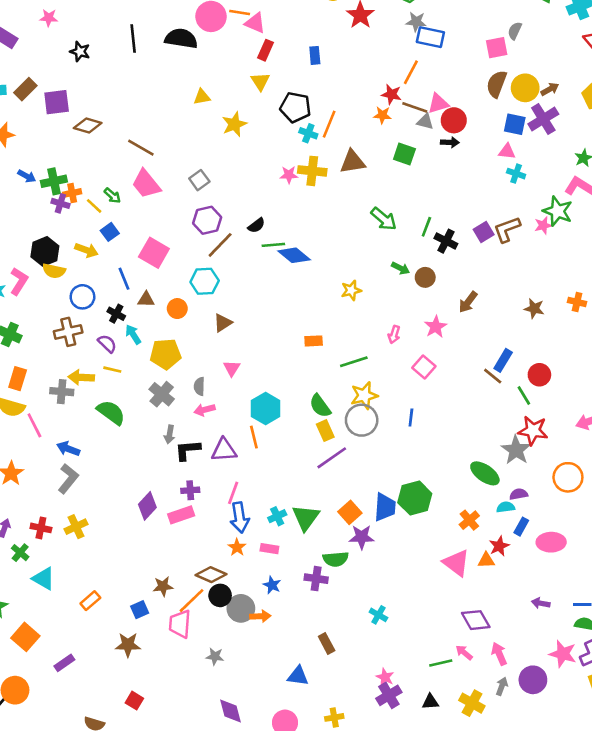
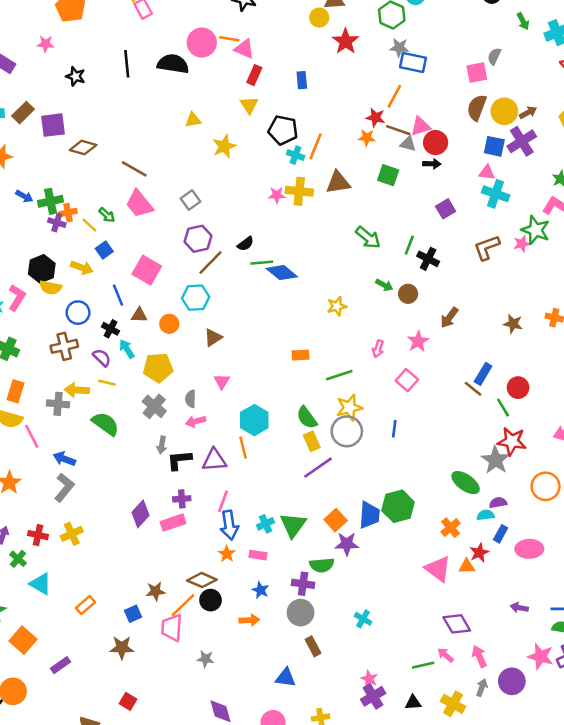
cyan cross: (516, 174) -> (496, 194), size x1.5
purple square: (484, 232) -> (446, 209), moved
gray circle: (241, 608) -> (301, 613), moved

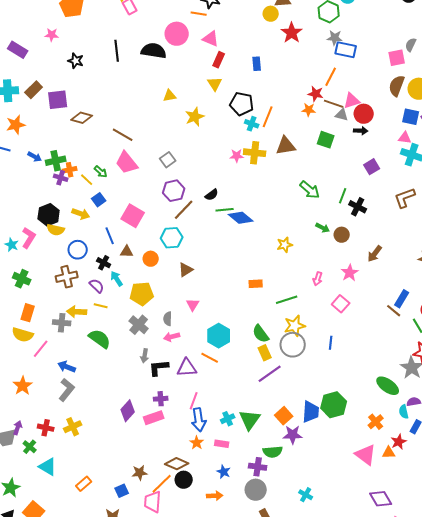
orange line: (229, 39) -> (199, 14), moved
pink line: (32, 436) -> (41, 349), turned 66
orange line: (243, 448) -> (210, 358), turned -48
cyan semicircle: (486, 515) -> (404, 412), turned -96

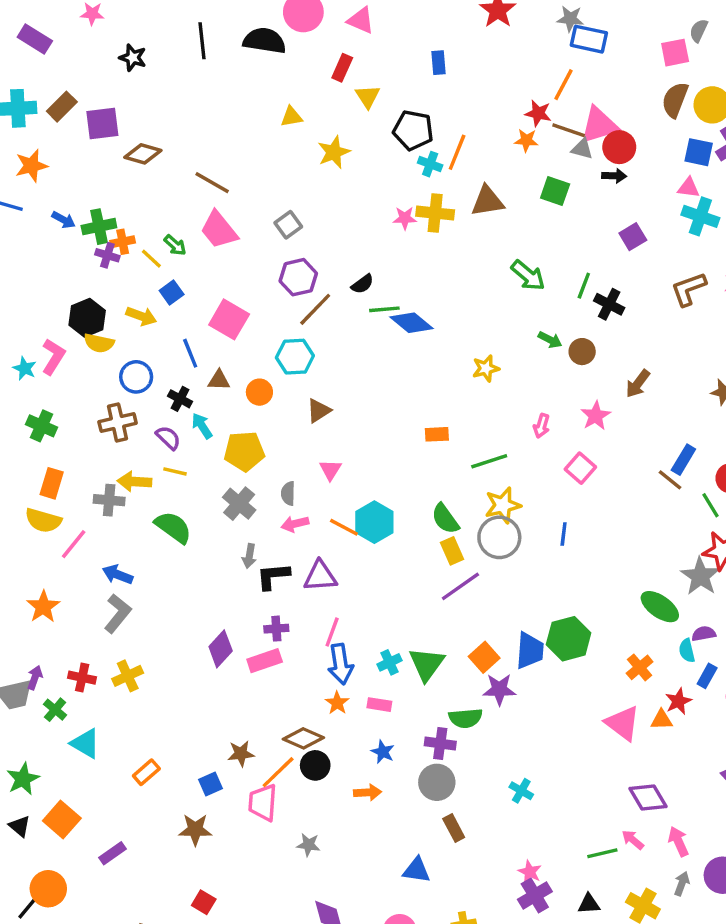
red rectangle: (219, 60) -> (342, 68), moved
pink triangle: (352, 101) -> (599, 125), size x1.4
orange line: (210, 358) -> (344, 527), moved

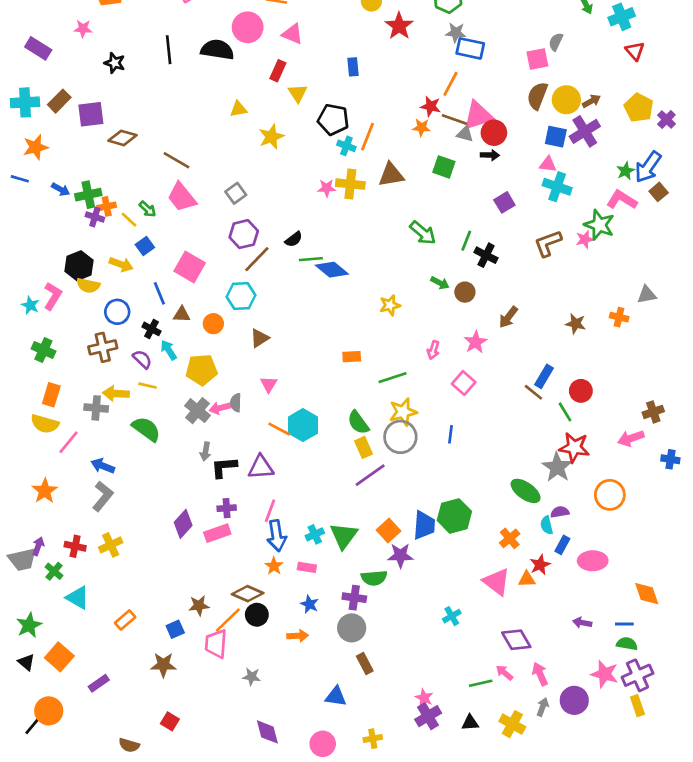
pink arrow: (295, 524) -> (220, 408), moved
cyan cross: (521, 791) -> (452, 616), moved, turned 30

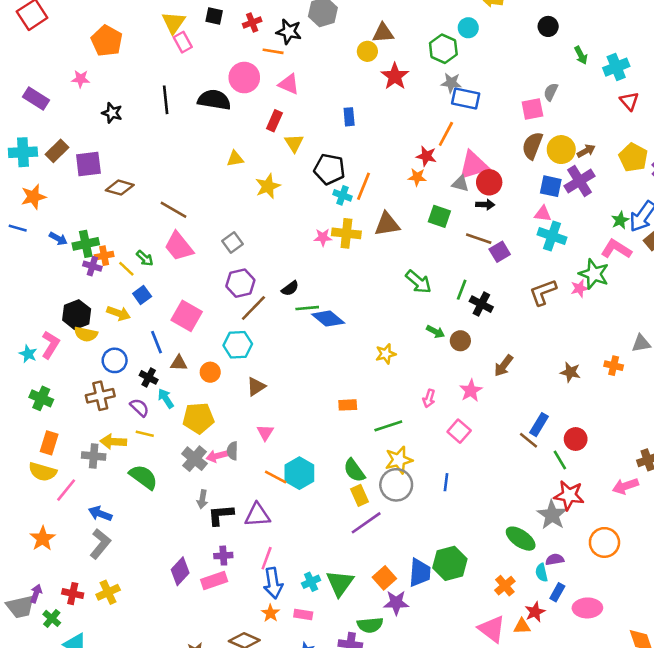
brown line: (454, 120) -> (479, 239), moved

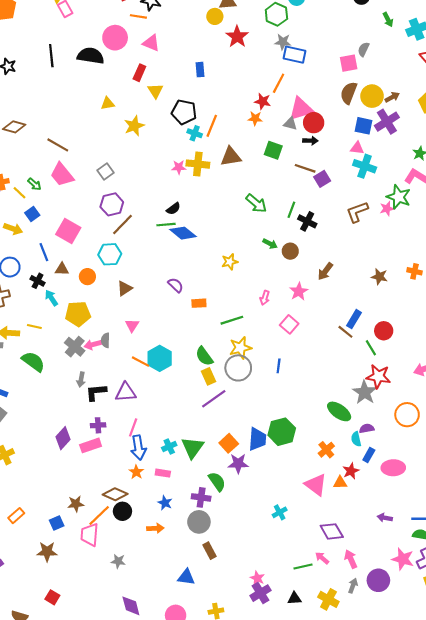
black semicircle: (290, 288) -> (173, 209), moved
purple semicircle: (139, 408) -> (176, 285), moved
green semicircle: (370, 625) -> (217, 482), turned -120

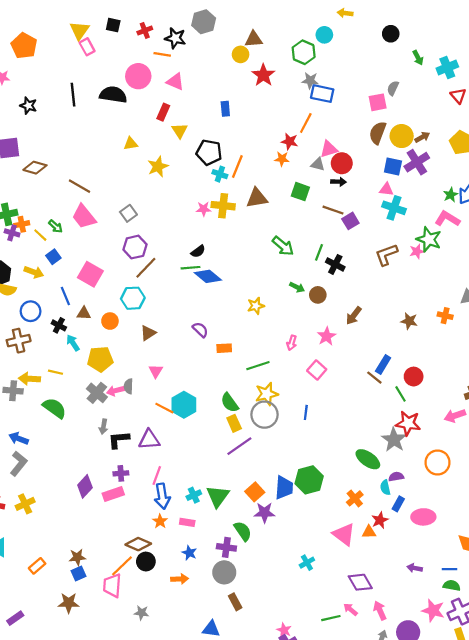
pink triangle: (301, 109) -> (329, 149), size x0.7
brown star: (76, 504) -> (77, 557), moved

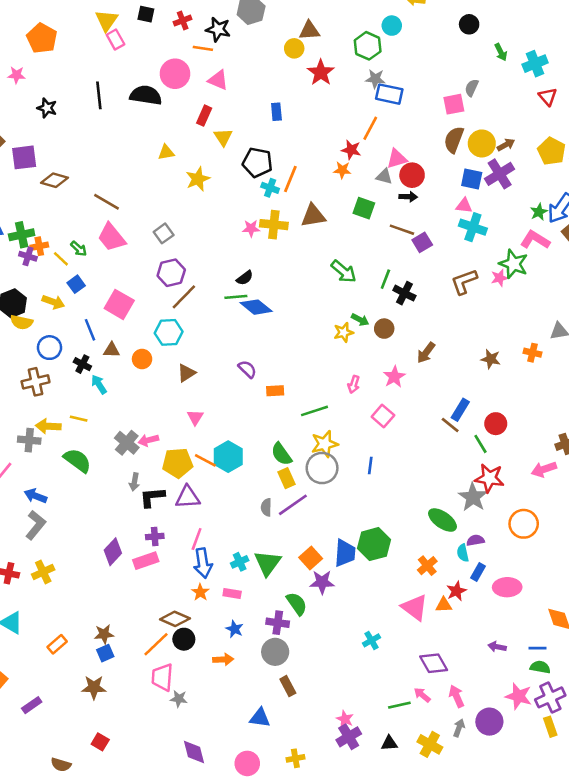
yellow star: (256, 306) -> (344, 332), moved
yellow pentagon: (100, 359) -> (178, 463), moved
gray semicircle: (128, 386) -> (266, 507), moved
pink trapezoid: (112, 585) -> (162, 677), moved

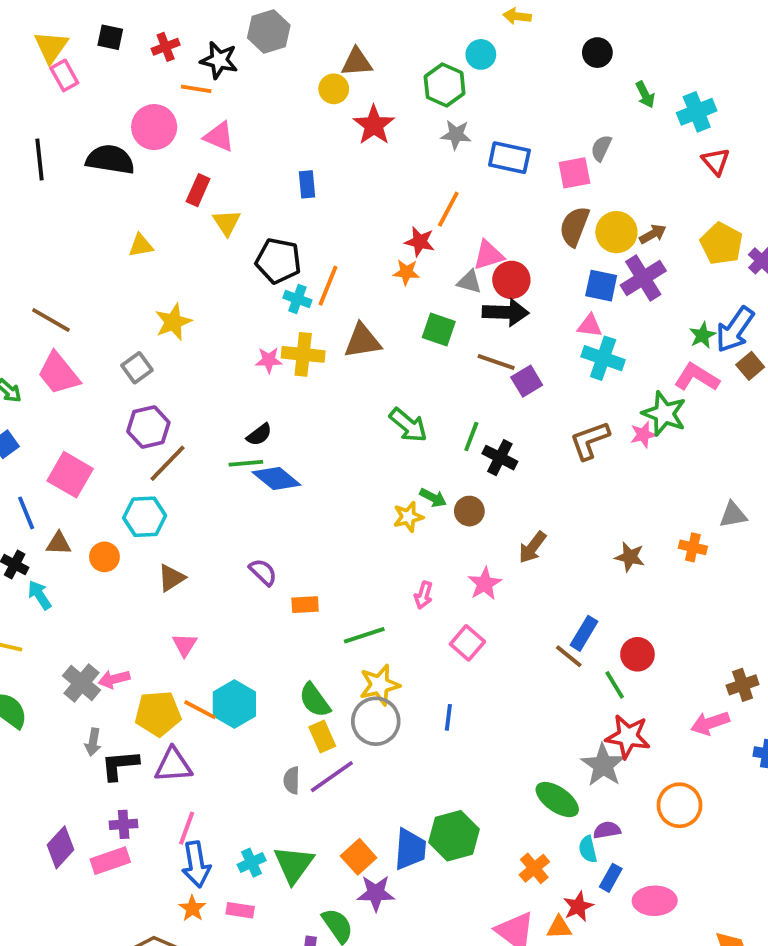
blue rectangle: (389, 94) -> (509, 158), moved
yellow star: (198, 179) -> (173, 322), moved
black arrow: (408, 197) -> (506, 312), size x1.6

